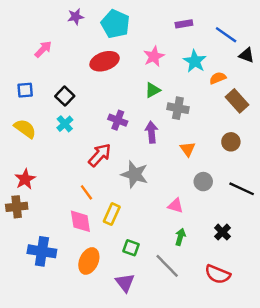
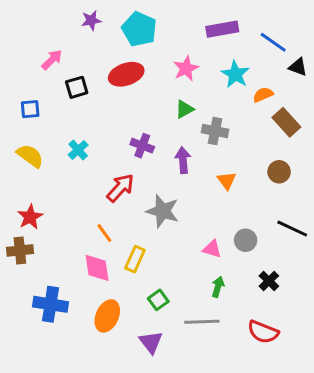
purple rectangle: (184, 24) -> (222, 29), size x1.5
black square: (65, 96) -> (77, 87), moved, turned 30
gray circle: (203, 182) -> (246, 240), moved
green square: (131, 248) -> (158, 300), turned 35
gray line: (167, 266) -> (202, 322), turned -48

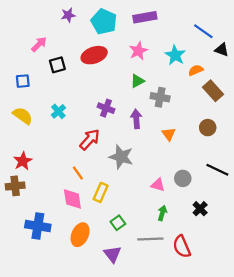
purple rectangle: (222, 29) -> (145, 17), moved
red semicircle: (263, 332) -> (182, 247), moved, turned 45

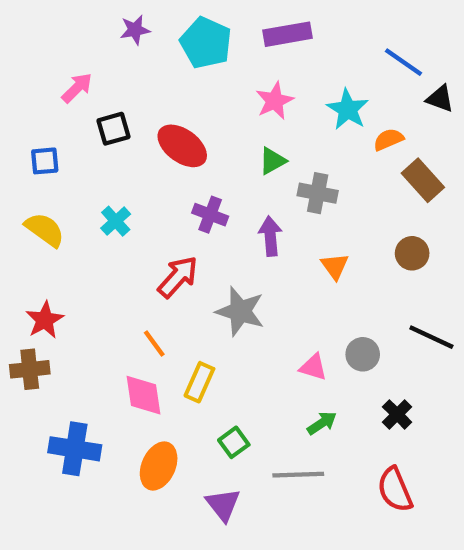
red ellipse: (94, 55) -> (182, 146), moved, turned 55
green arrow: (162, 213) -> (322, 423), turned 40
red semicircle: (182, 247) -> (395, 490), moved

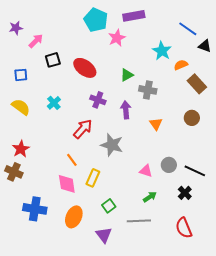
purple star: (135, 30) -> (16, 28), moved
pink star: (275, 101) -> (117, 38), moved
black line: (431, 337) -> (195, 171), moved
brown cross: (30, 369) -> (14, 172), turned 30

